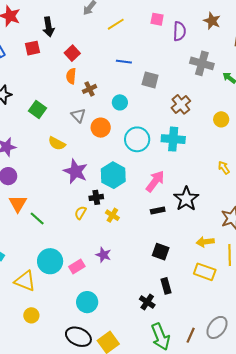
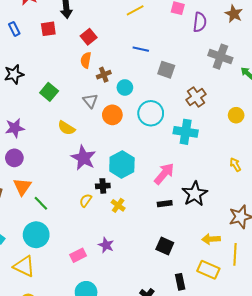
cyan circle: (120, 102) -> (125, 87), moved
cyan circle: (137, 139) -> (151, 113), moved
cyan circle: (50, 261) -> (36, 235), moved
black rectangle: (166, 286) -> (180, 282), moved

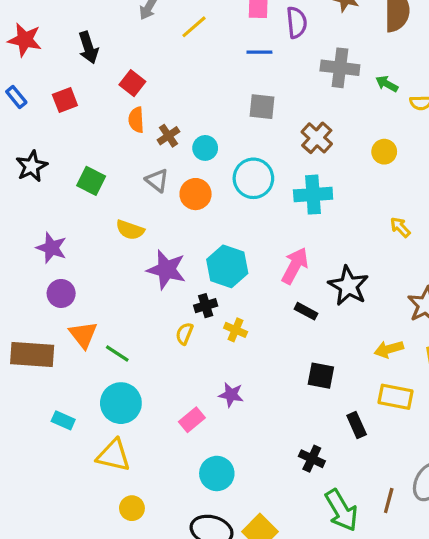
red square: (48, 29) -> (65, 100), moved
blue line: (141, 49) -> (259, 52), moved
purple star: (15, 128) -> (51, 248), turned -30
black rectangle: (165, 204) -> (306, 311), turned 48

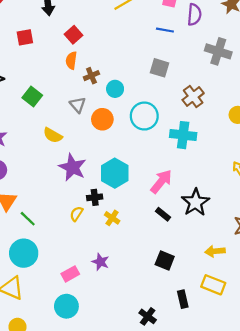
cyan circle: (217, 473) -> (66, 306), moved

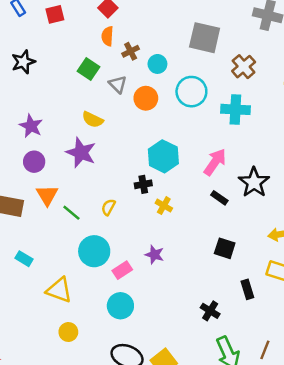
gray square: (160, 68) -> (205, 38), size x1.5
green square: (32, 97) -> (88, 69), moved
purple star: (72, 167) -> (81, 153), moved
yellow semicircle: (76, 214) -> (108, 207), moved
cyan circle: (24, 253) -> (94, 251), moved

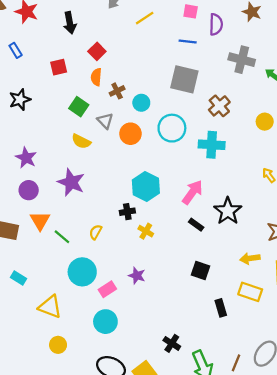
red square: (55, 14) -> (59, 67), moved
yellow semicircle: (93, 120) -> (81, 141), moved
black cross: (210, 311) -> (172, 343), moved

